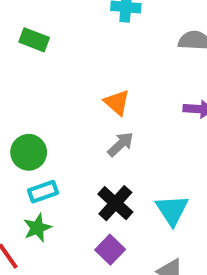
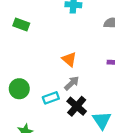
cyan rectangle: (43, 192) -> (51, 98), moved
black cross: (115, 203) -> (77, 106), moved

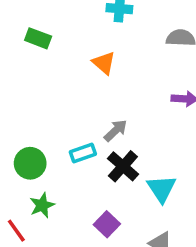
orange triangle: (69, 59) -> (104, 63), moved
green circle: (19, 89) -> (30, 163), moved

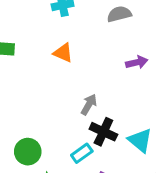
cyan rectangle: (83, 153) -> (82, 153), moved

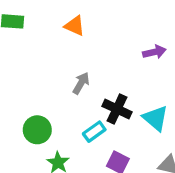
purple arrow: (137, 62) -> (154, 52), moved
gray arrow: (89, 105) -> (81, 83), moved

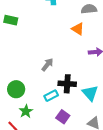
orange triangle: (75, 26) -> (78, 29), moved
black cross: (117, 109) -> (67, 84), turned -30

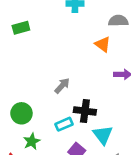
green rectangle: (11, 20) -> (21, 28), turned -32
cyan triangle: (90, 93) -> (103, 135), moved

